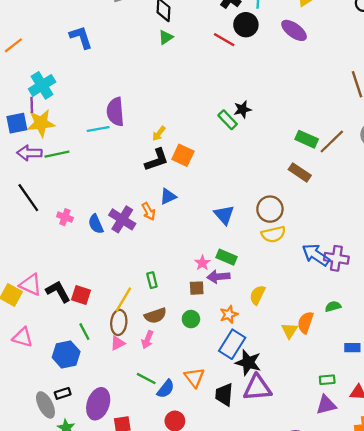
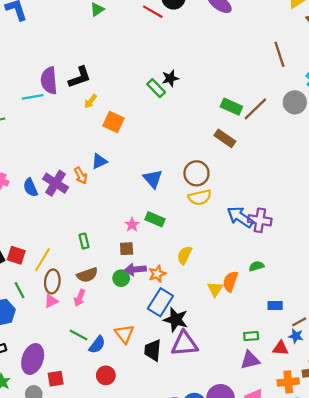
black L-shape: (157, 160) -> (80, 77), moved
purple arrow: (218, 277) -> (135, 269), moved
yellow line: (123, 300) -> (42, 260), moved

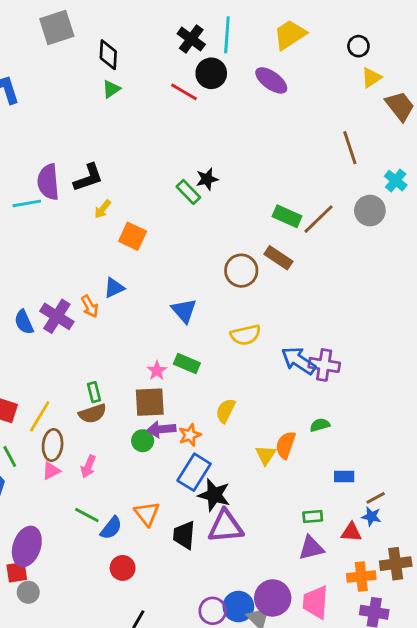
brown circle: (196, 173) -> (241, 271), moved
brown square: (127, 249) -> (150, 402), size x1.6
brown semicircle: (87, 275) -> (93, 414), moved
red square: (56, 379) -> (17, 572), moved

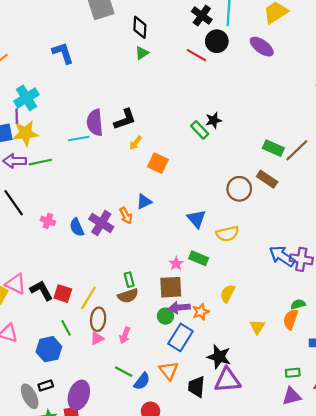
yellow semicircle: (246, 335) -> (227, 234), moved
orange semicircle: (286, 445) -> (291, 319), moved
blue rectangle: (194, 472) -> (180, 337), moved

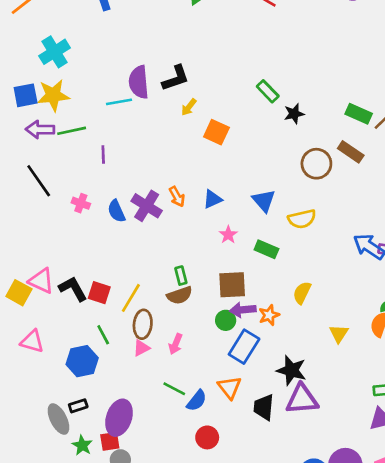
purple line: (17, 116) -> (103, 154), moved
black star: (214, 120) -> (294, 114), moved
blue triangle: (144, 202) -> (212, 199), moved
pink star: (176, 264) -> (228, 235), moved

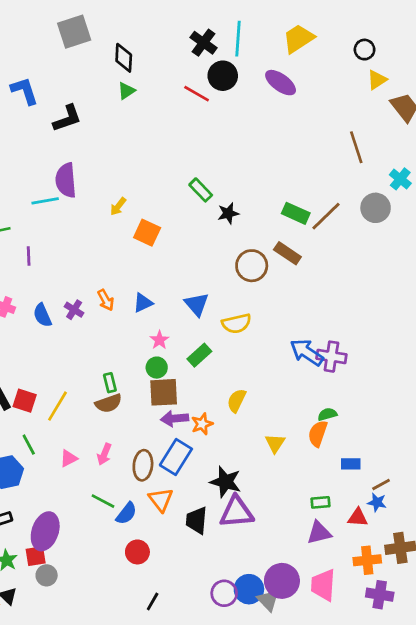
black L-shape: (176, 78) -> (67, 118), moved
purple cross: (147, 206) -> (74, 310), size x0.6
green rectangle: (266, 249) -> (199, 355), turned -65
green circle: (226, 320) -> (157, 368), moved
brown ellipse: (143, 324) -> (143, 465), moved

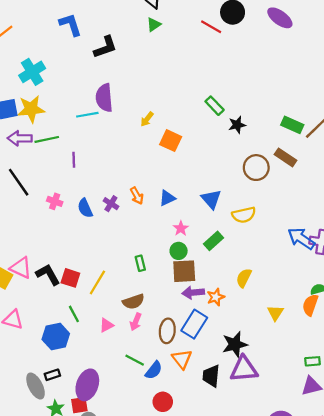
brown semicircle: (108, 403) -> (133, 302), moved
black star: (225, 482) -> (235, 344), turned -30

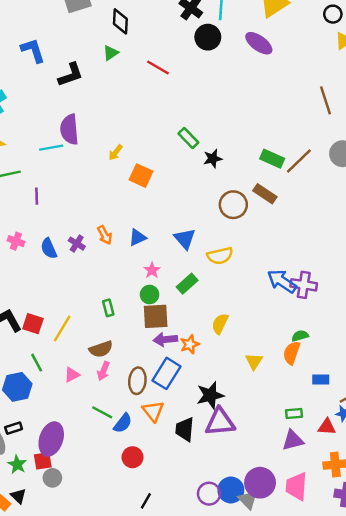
green triangle: (154, 25) -> (111, 53), moved
red line: (211, 27) -> (158, 67), moved

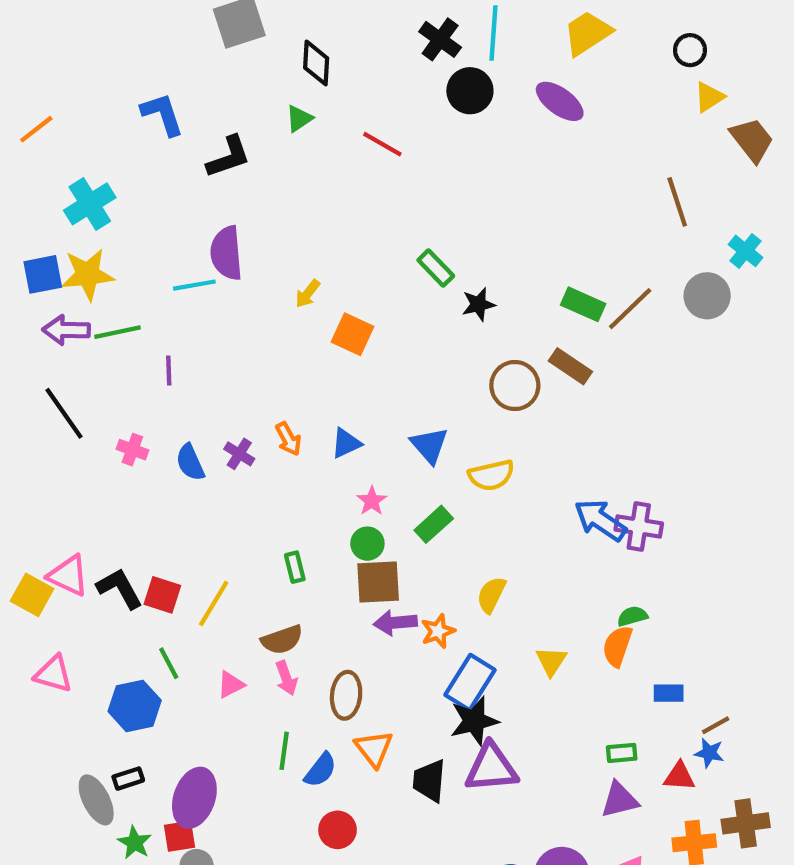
pink arrow: (103, 371) -> (286, 678), turned -42
blue rectangle: (167, 373) -> (470, 682), moved
green line: (102, 412) -> (284, 751), turned 70

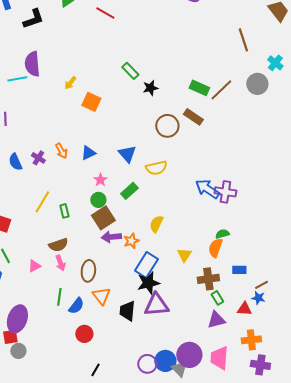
brown square: (378, 582) -> (103, 218), turned -30
yellow line: (214, 603) -> (42, 202), moved
green rectangle: (622, 753) -> (217, 298), turned 64
brown cross: (746, 823) -> (208, 279), moved

